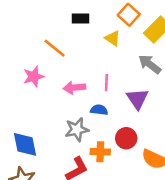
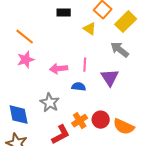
orange line: (55, 48) -> (25, 37), moved
gray star: (77, 130) -> (50, 103), moved, turned -30
red circle: (126, 138) -> (101, 120), moved
orange cross: (100, 152) -> (80, 121), turned -35

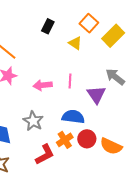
black rectangle: (64, 13) -> (48, 26), turned -64
gray arrow: (120, 50) -> (115, 77), moved
blue semicircle: (79, 87) -> (73, 117), moved, size x1.5

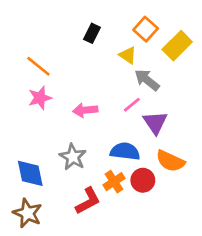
gray arrow: (115, 77) -> (147, 80), moved
pink line: (70, 81) -> (132, 105), moved, turned 48
orange semicircle: (111, 146) -> (170, 161), moved

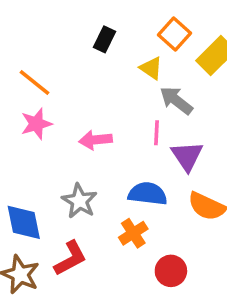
pink line: (132, 105) -> (157, 133), turned -48
red circle: (143, 180) -> (171, 271), moved
red L-shape: (88, 201) -> (70, 258), moved

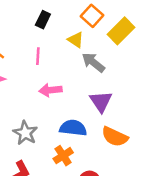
pink line: (157, 133) -> (38, 56), moved
pink arrow: (96, 140) -> (50, 90), moved

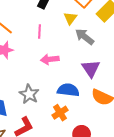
yellow triangle: (76, 40) -> (70, 18), turned 32

